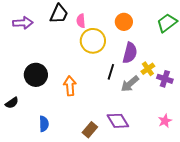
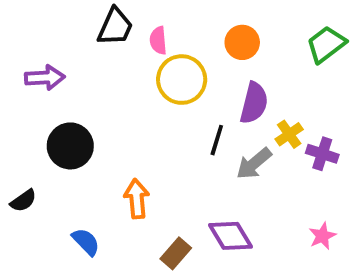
purple arrow: (23, 23) -> (45, 78), moved
orange arrow: (70, 86) -> (137, 199), moved
blue semicircle: (44, 124) -> (86, 242), turned -42

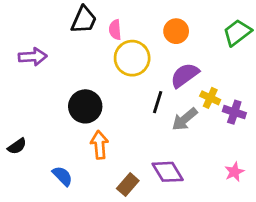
purple semicircle: (254, 103) -> (185, 75), turned -140
yellow cross: (289, 134) -> (210, 98), turned -30
black circle: (70, 146) -> (85, 106), moved

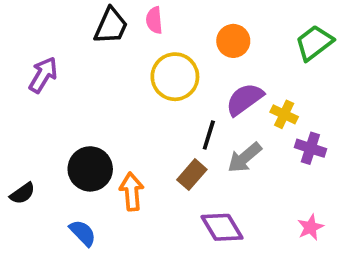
pink semicircle: (115, 30) -> (154, 20), moved
purple arrow: (33, 57) -> (43, 75), turned -56
yellow cross: (210, 98) -> (284, 114), moved
black circle: (85, 106) -> (90, 169), moved
brown rectangle: (128, 185) -> (192, 175), moved

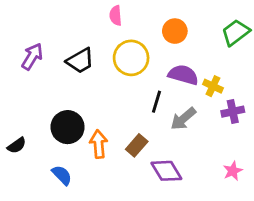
black trapezoid: (111, 26) -> (80, 61), moved, turned 36
purple semicircle: (245, 99) -> (183, 75), turned 52
purple cross: (310, 148) -> (233, 112), turned -30
brown rectangle: (192, 175) -> (137, 145), moved

